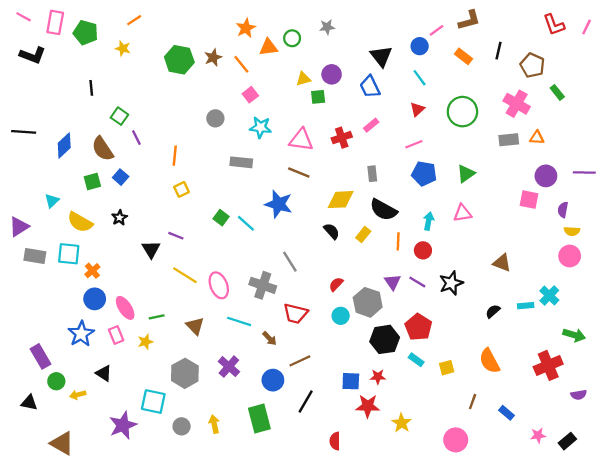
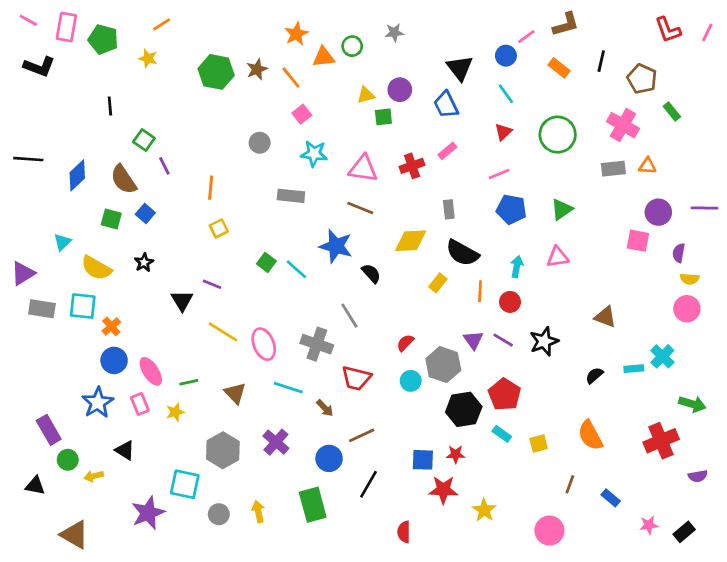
green square: (92, 182) -> (111, 219), turned 30
black semicircle: (332, 231) -> (371, 273), moved

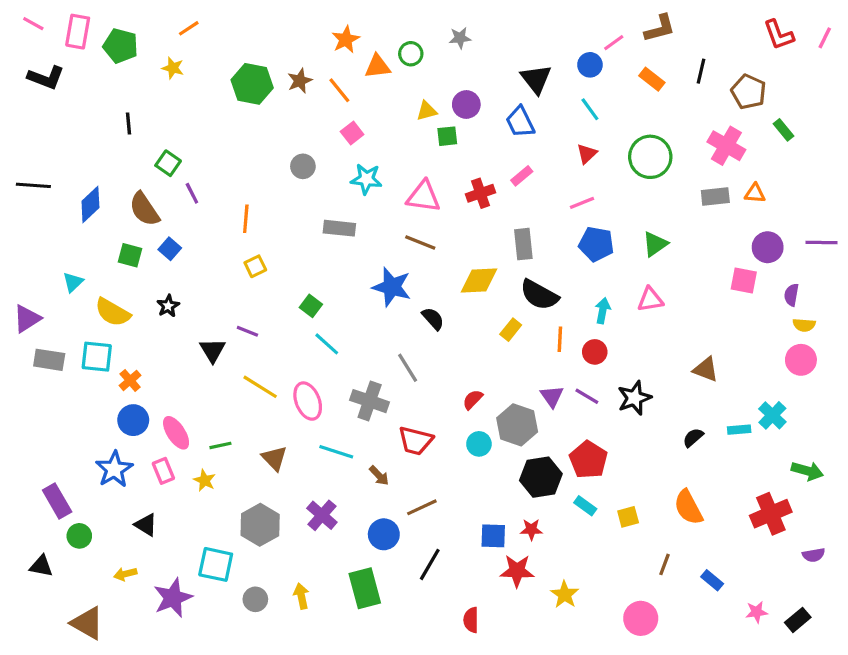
gray rectangle: (449, 209) -> (523, 244), size x1.4
cyan line: (296, 269) -> (327, 344), moved
yellow star: (175, 412) -> (205, 480), turned -30
yellow arrow: (94, 476) -> (125, 574), moved

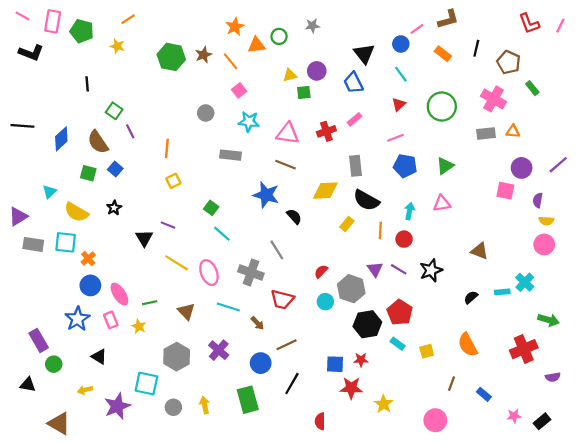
purple line: (822, 242) -> (558, 165), turned -42

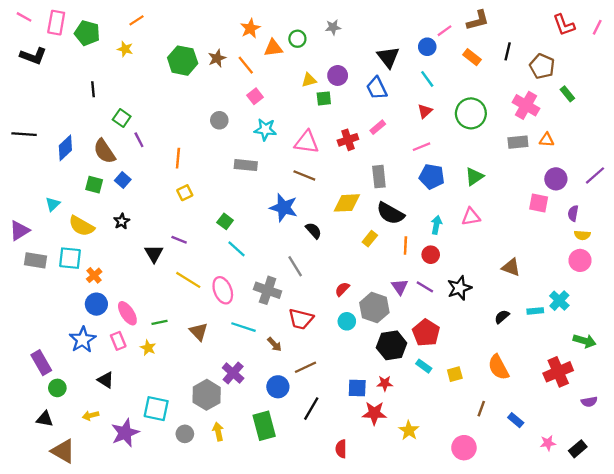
gray hexagon: (177, 357) -> (207, 395), moved
black triangle: (28, 385) -> (45, 419), moved

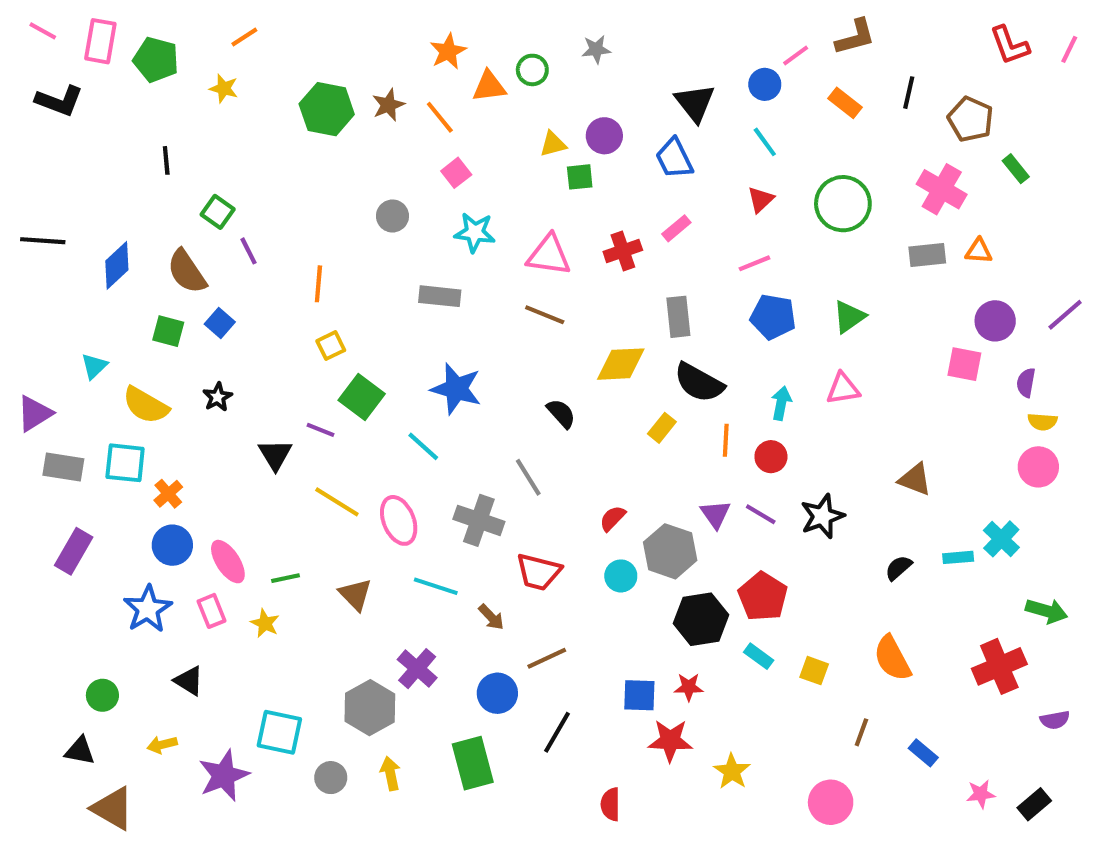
blue star: (284, 208) -> (456, 389), moved
green square: (225, 221) -> (362, 397), moved, size x1.5
purple rectangle: (41, 363) -> (74, 551), moved, turned 60
yellow square: (455, 374) -> (814, 671), turned 35

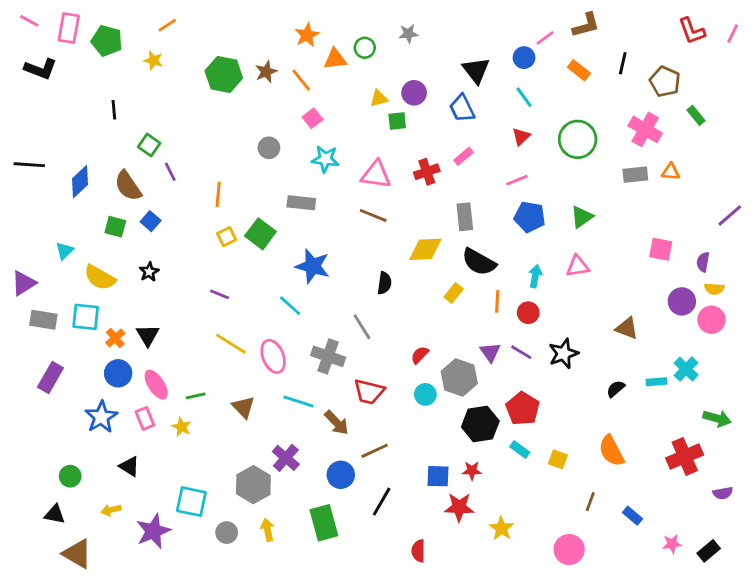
purple circle: (995, 321) -> (682, 301), moved
green square: (362, 397) -> (260, 234), moved
black semicircle: (561, 413) -> (384, 283), turned 50
black triangle: (275, 455) -> (148, 335), moved
brown arrow: (491, 617) -> (337, 423), size x1.4

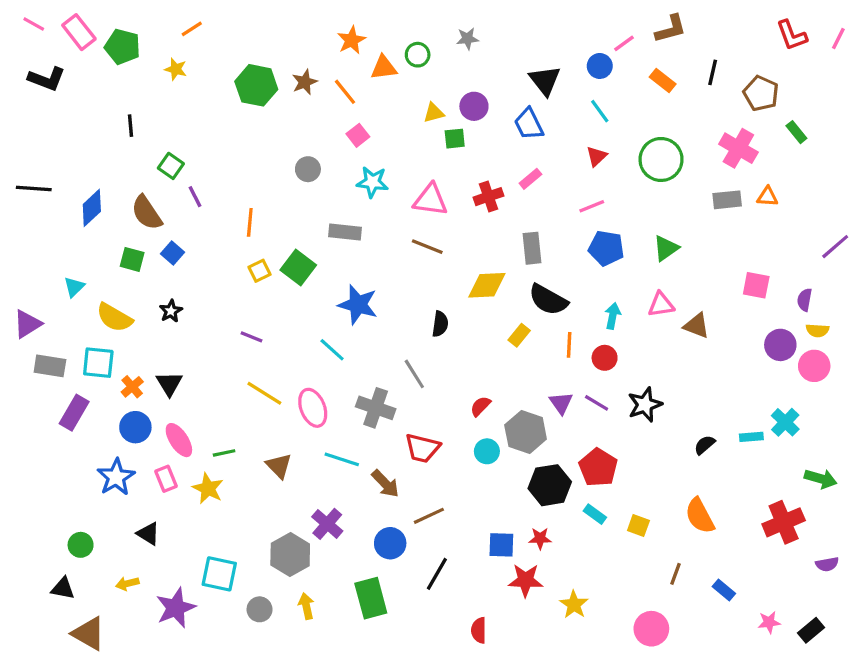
pink rectangle: (69, 28) -> (79, 32), turned -48
brown triangle: (627, 328) -> (696, 326), moved
purple rectangle: (50, 378) -> (74, 413), moved
yellow star: (182, 427) -> (208, 488), size x1.4

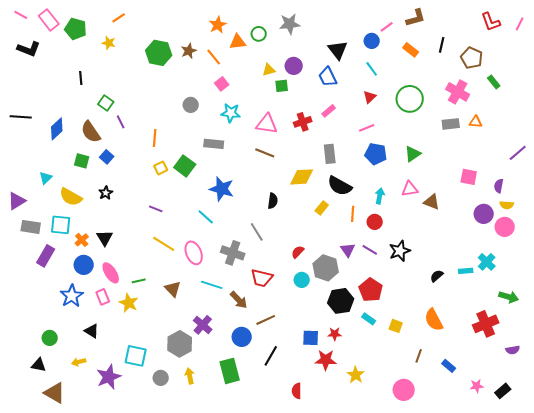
gray star: (468, 39) -> (290, 24), size x1.5

